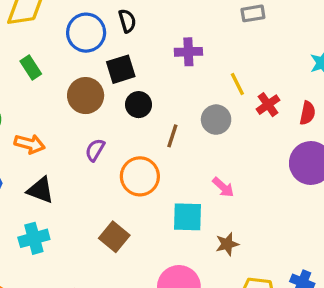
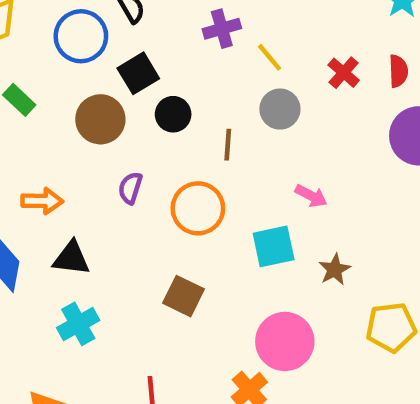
yellow line: (237, 84) -> (270, 57), moved

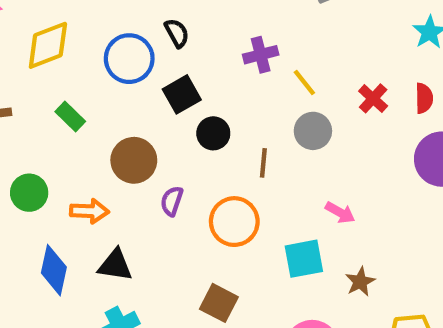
brown circle: (100, 119) -> (134, 160), moved

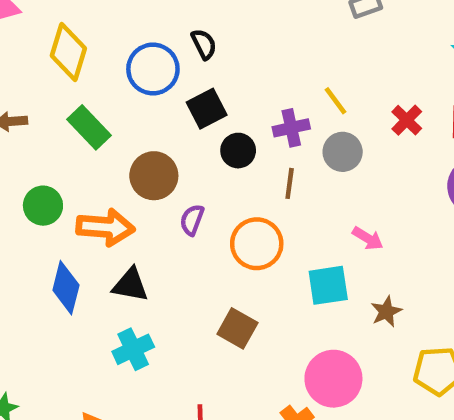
yellow diamond: (48, 45) -> (68, 52), turned -54
purple cross: (261, 55) -> (291, 128), moved
green rectangle: (70, 116) -> (89, 127), size x1.4
orange arrow: (89, 211) -> (105, 227), size x1.4

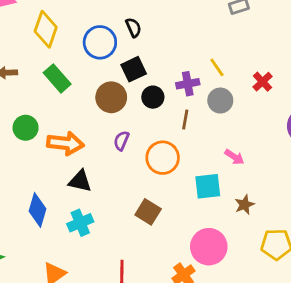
brown circle: (154, 176) -> (111, 97), moved
blue diamond: (66, 288) -> (37, 210), moved

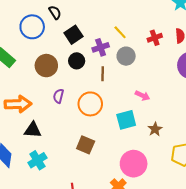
black square: (134, 69) -> (73, 35), moved
red cross: (263, 82) -> (155, 38), turned 32

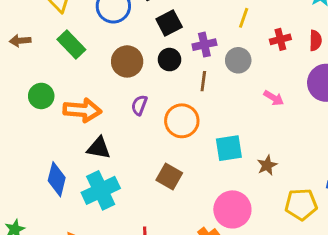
yellow line: (120, 32) -> (244, 18), moved, turned 56
pink arrow: (142, 96) -> (274, 98), moved
cyan cross: (37, 160) -> (101, 190), size x1.4

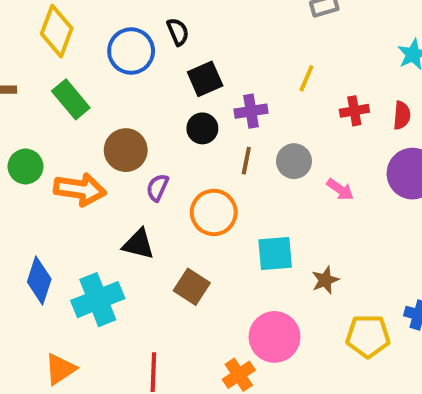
gray circle: (238, 60) -> (294, 161), moved
brown circle: (127, 61) -> (126, 150), moved
black triangle: (99, 148) -> (138, 244), moved

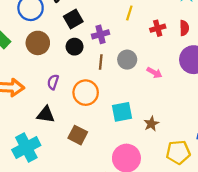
brown circle: (126, 150) -> (38, 43), moved

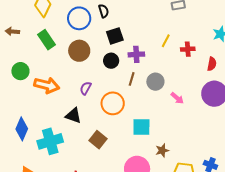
red cross: (158, 28) -> (188, 49), moved
brown star: (151, 124) -> (162, 150), moved

